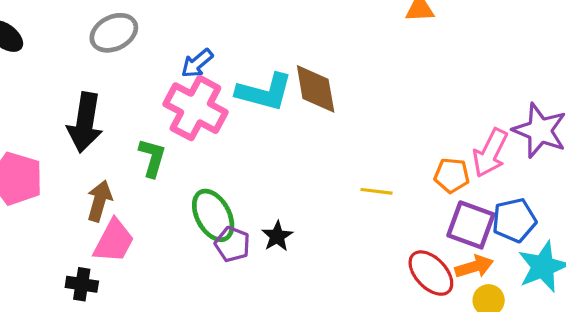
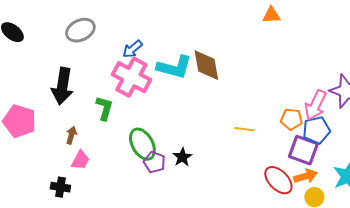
brown arrow: (99, 201) -> (71, 135), size x0.7
blue pentagon: (514, 220) -> (316, 130), moved
pink trapezoid: (114, 241) -> (80, 160), size x0.7

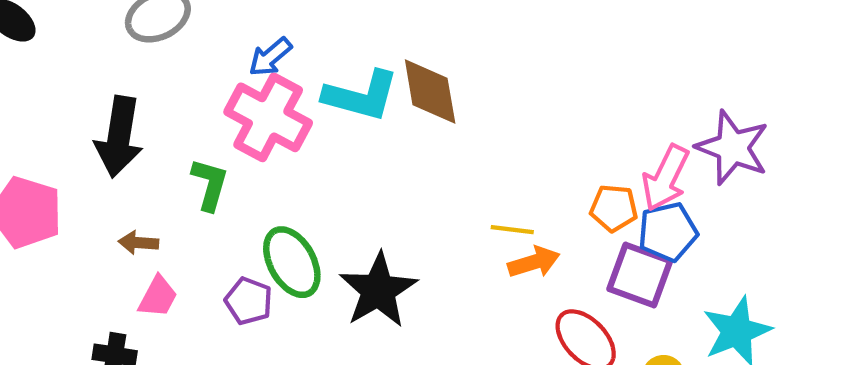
brown arrow: (71, 135) -> (138, 243), turned -102
black star: (182, 157) -> (378, 290), size x1.8
purple pentagon: (154, 162) -> (249, 301), moved
orange arrow: (305, 176) -> (534, 262), moved

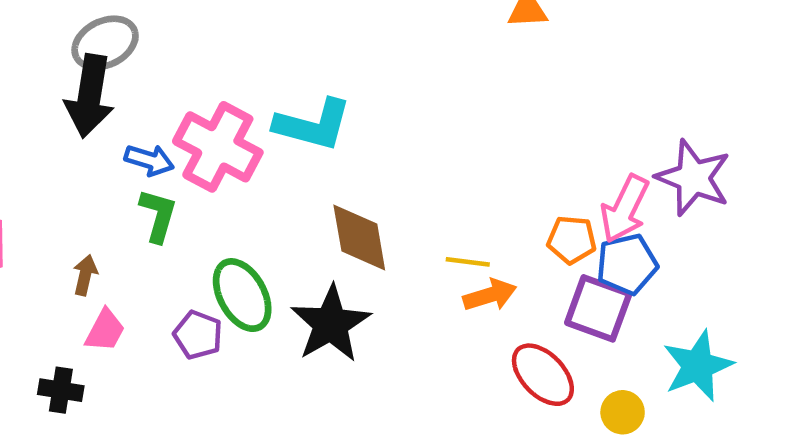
blue arrow: (270, 57) -> (149, 160), moved, turned -123
brown diamond: (430, 91) -> (359, 238), moved
black arrow: (119, 137) -> (90, 96), moved
brown arrow: (138, 243) -> (85, 275), turned 99

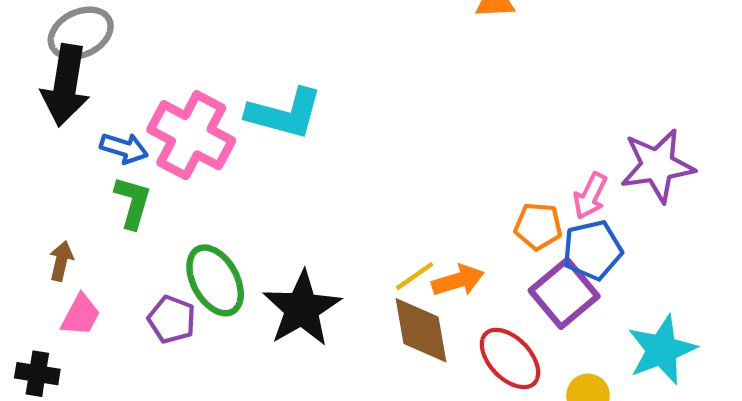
purple star: (693, 178) -> (657, 166), turned -30
pink arrow: (625, 209) -> (590, 196), size x0.7
brown diamond: (359, 238) -> (421, 330), moved
yellow line: (468, 262) -> (415, 276), moved, turned -42
purple square: (598, 308) -> (564, 293), turned 30

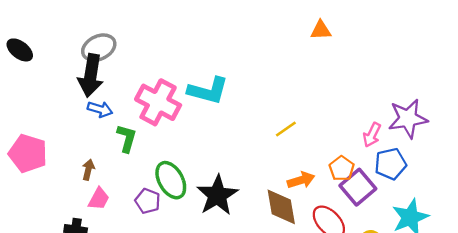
blue arrow: (124, 148) -> (100, 109), moved
orange pentagon: (538, 226) -> (342, 169), moved, turned 30
blue pentagon: (592, 250) -> (390, 164), moved
yellow line: (415, 276) -> (286, 129), moved

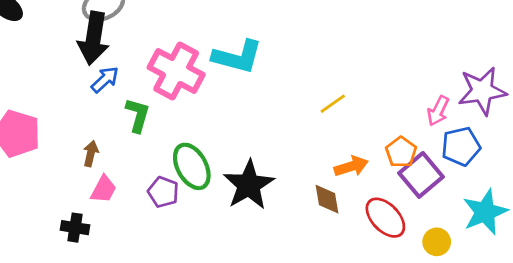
blue arrow: (100, 109) -> (105, 80), turned -60
brown diamond: (281, 207) -> (327, 199), size x0.7

